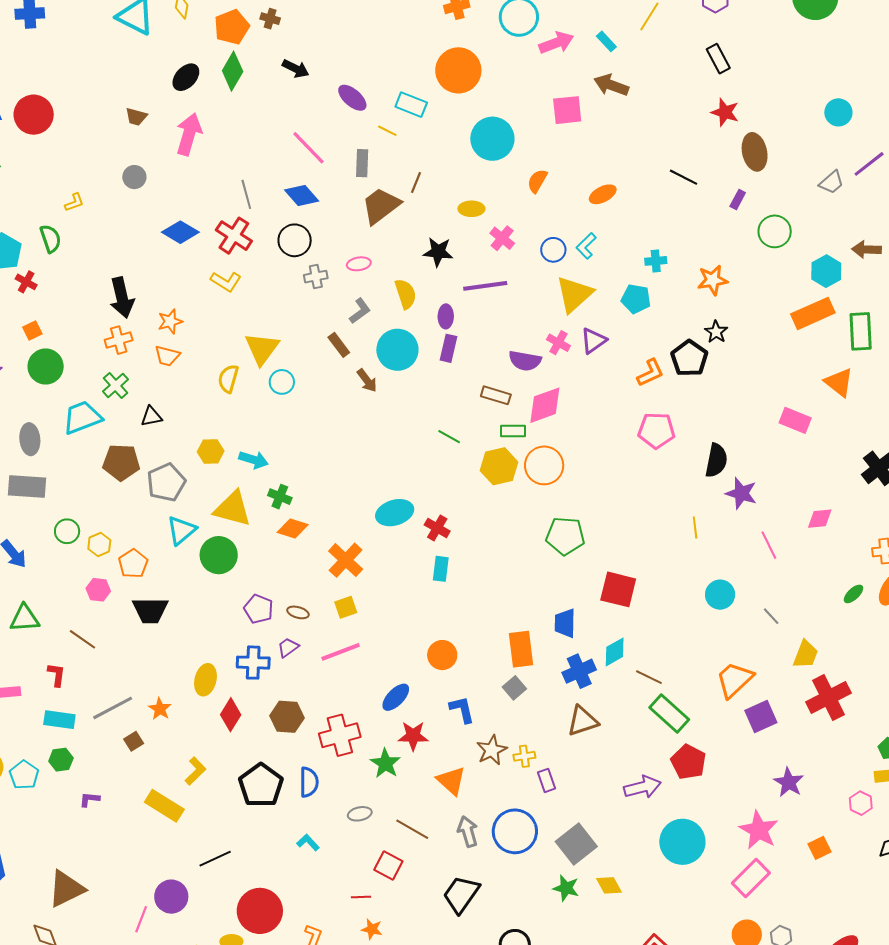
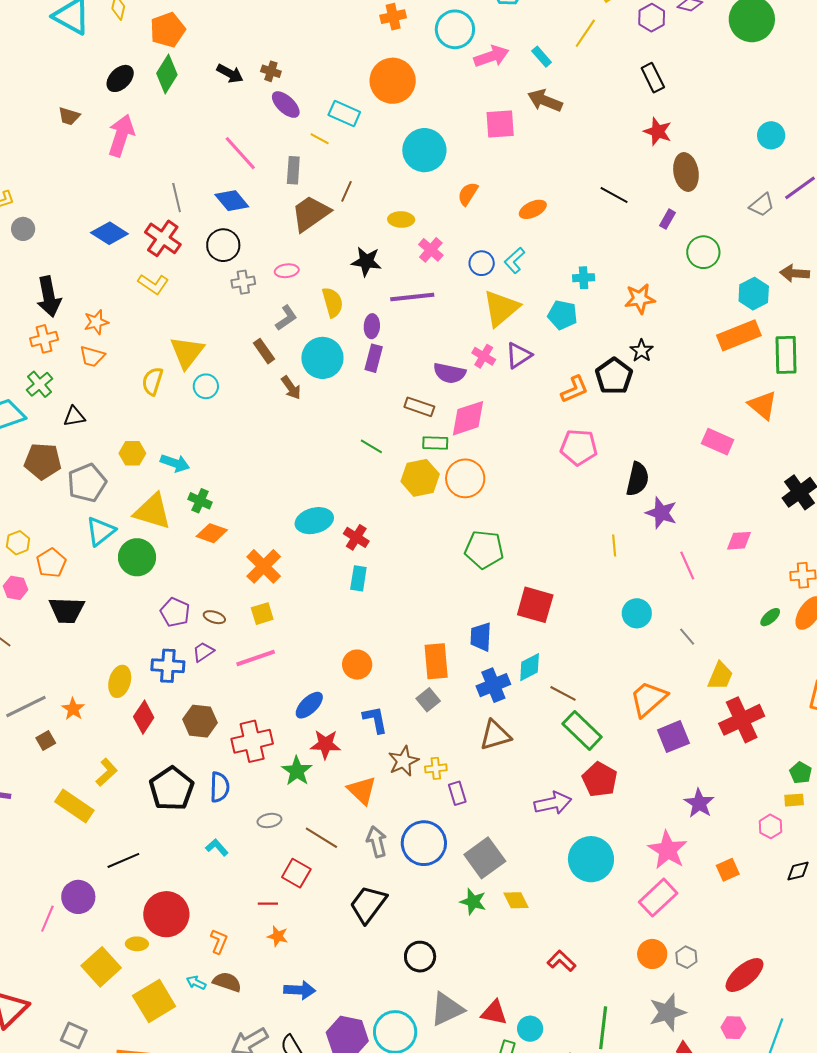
brown cross: (270, 19) -> (271, 71), moved
gray circle: (134, 177) -> (23, 229), moved

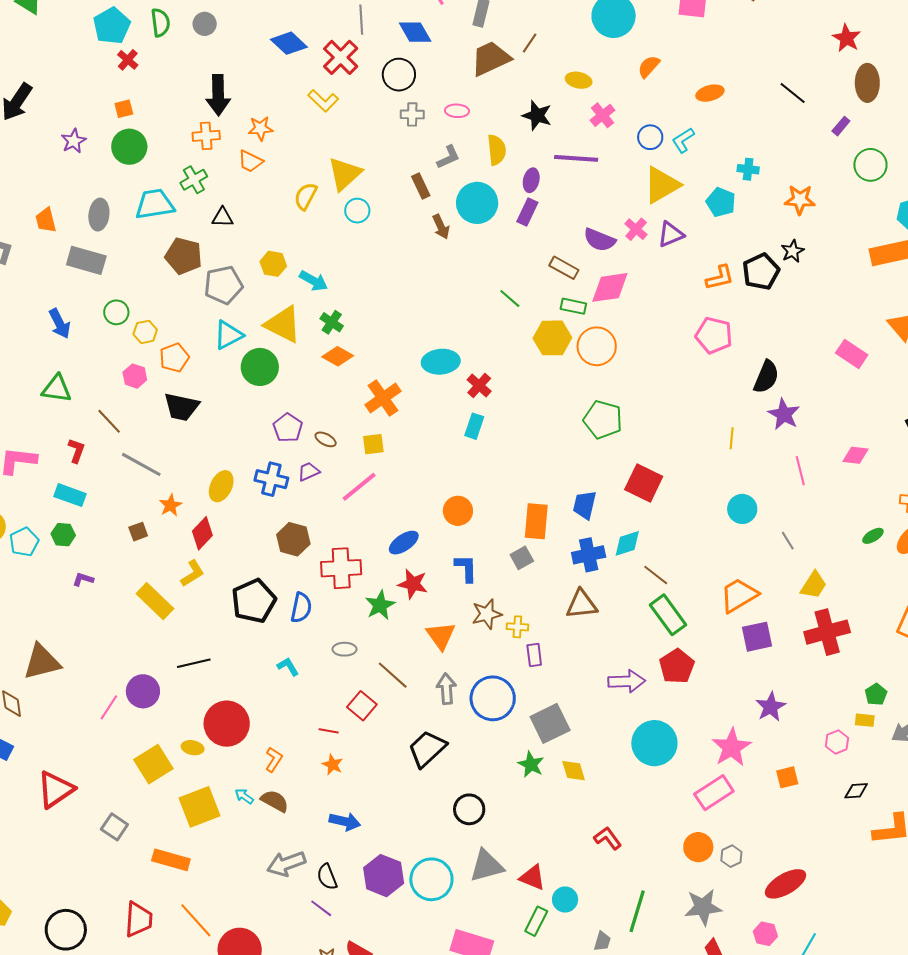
pink line: (256, 658) -> (359, 487), turned -30
gray line: (26, 706) -> (141, 464), moved, turned 45
red diamond: (144, 717) -> (202, 533), moved

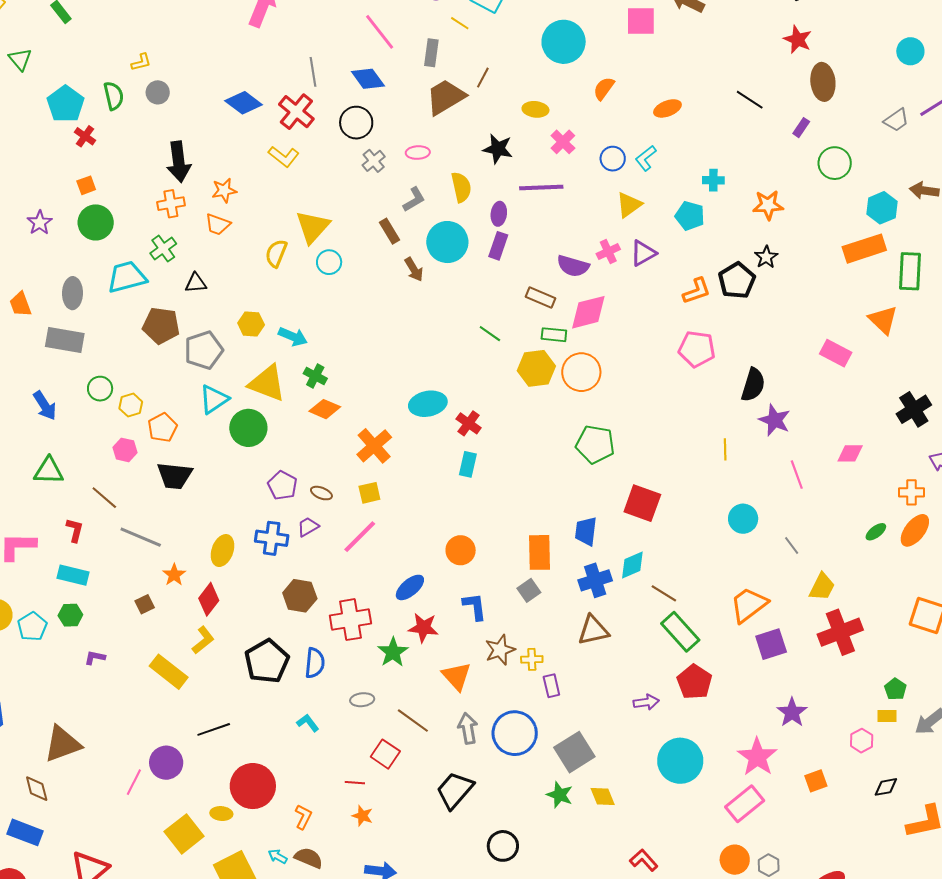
gray cross: (412, 114) -> (374, 161), turned -35
yellow triangle: (662, 185) -> (629, 205), size x0.7
pink cross: (636, 229) -> (608, 252), turned 30
purple arrow: (627, 681) -> (646, 702), size x0.7

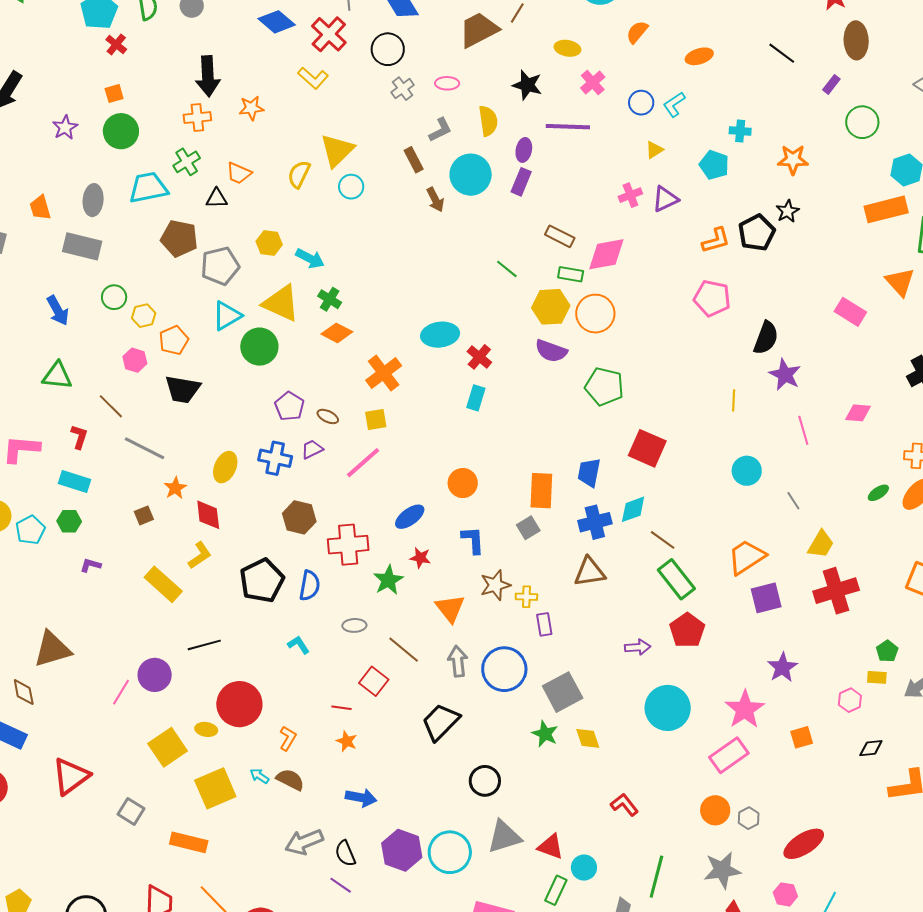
yellow triangle: (629, 205) -> (654, 150), size x0.7
orange trapezoid: (218, 224) -> (239, 173), moved
purple semicircle: (573, 266) -> (551, 351), moved
red diamond: (209, 599) -> (208, 515), turned -48
red star: (423, 628) -> (420, 558), size x0.7

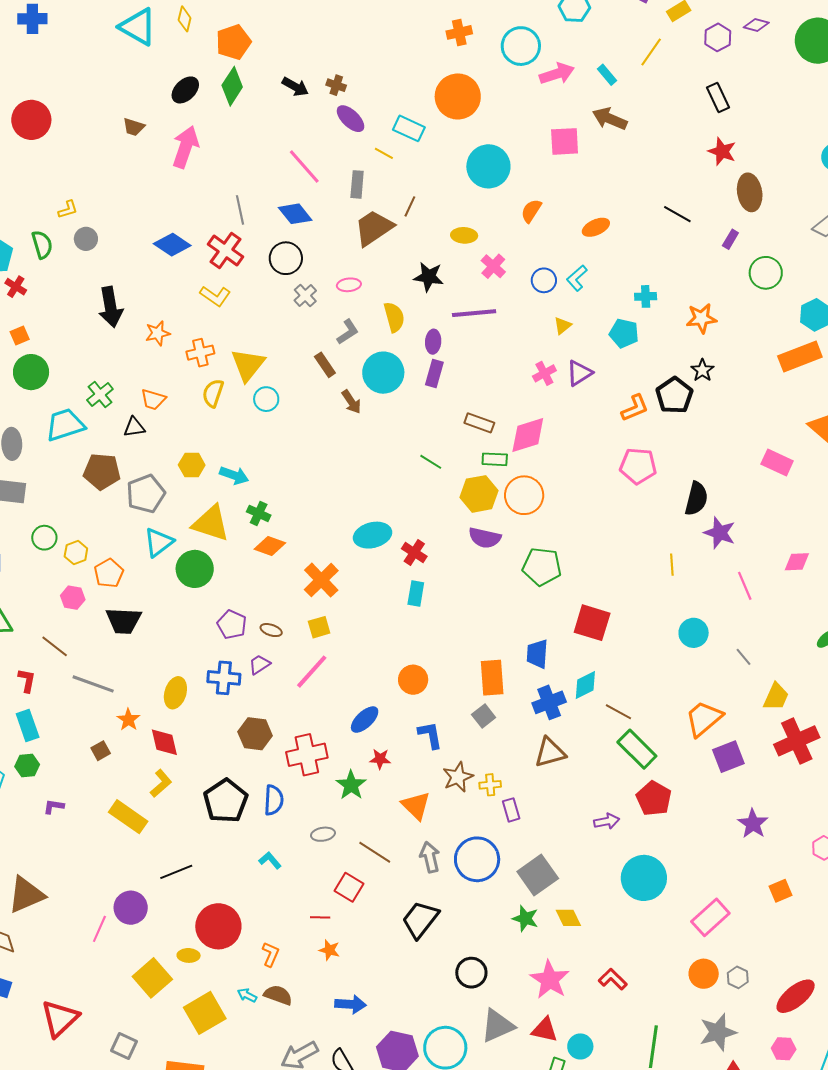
orange cross: (197, 118) -> (200, 353), moved
cyan rectangle: (74, 482) -> (28, 725), turned 60
pink star: (745, 709) -> (550, 980), moved

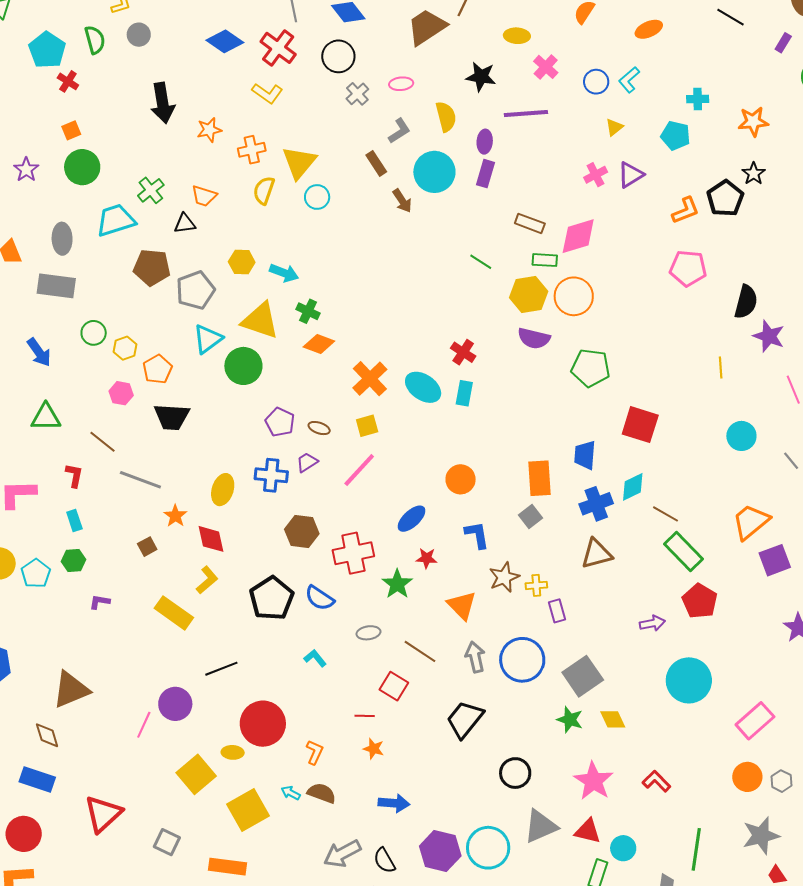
cyan ellipse: (373, 535) -> (423, 387), moved, turned 48
cyan rectangle: (28, 725) -> (74, 520), size x0.7
blue semicircle: (274, 800) -> (320, 598), turned 120

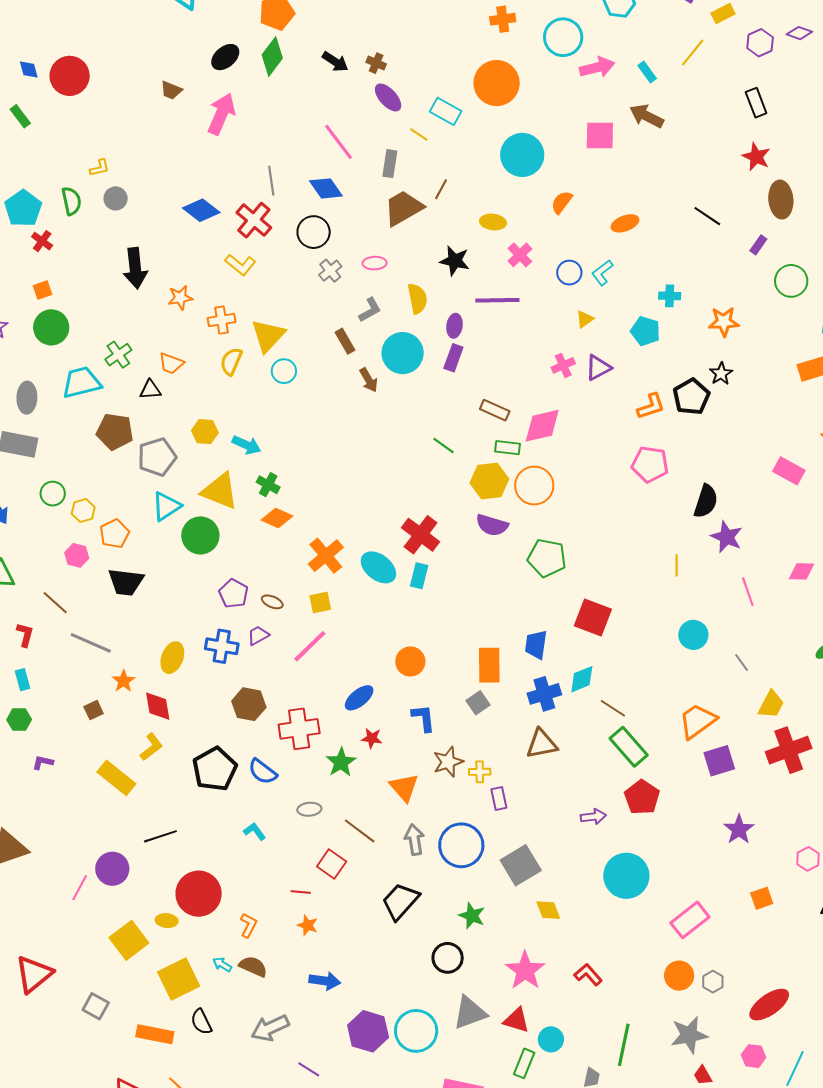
red cross: (463, 352) -> (421, 535), size x1.5
green star: (570, 720) -> (472, 916), moved
black semicircle: (384, 860) -> (201, 1022), moved

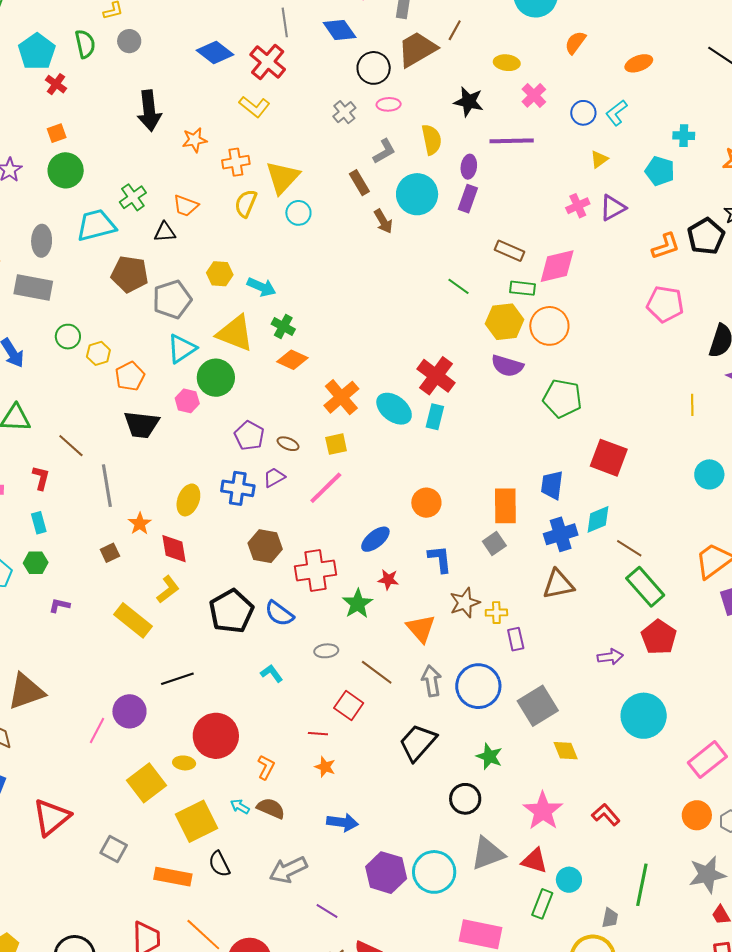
black circle: (314, 232) -> (374, 68), moved
pink hexagon: (77, 555) -> (187, 401), moved
gray line: (91, 643) -> (107, 486), turned 57

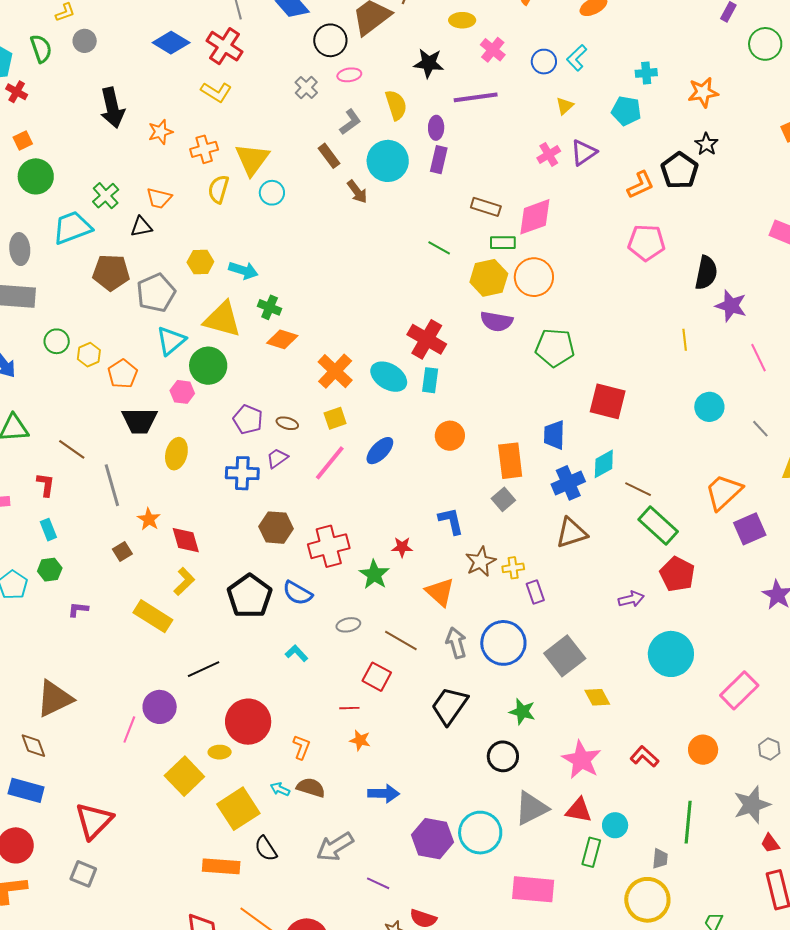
yellow ellipse: (188, 500) -> (176, 454), moved
orange circle: (426, 503) -> (450, 436), moved
blue ellipse: (375, 539) -> (380, 451), moved
orange circle: (697, 815) -> (703, 750), moved
gray square: (114, 849) -> (83, 874), moved

